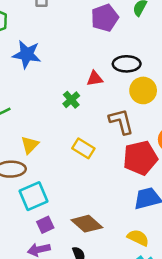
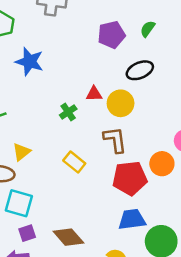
black ellipse: (127, 64) -> (140, 70), moved, turned -30
yellow circle: (143, 90) -> (121, 103), moved
cyan square: (34, 196) -> (19, 203), turned 32

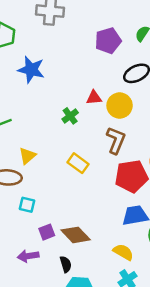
brown L-shape: (115, 140) -> (116, 140), turned 32
cyan square: (19, 203) -> (27, 205), size x0.6
purple square: (27, 233) -> (47, 232), moved

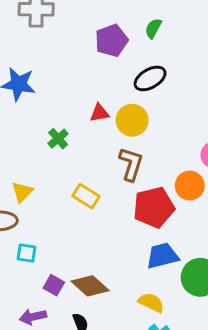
green cross: (70, 116) -> (58, 139), moved
purple square: (47, 232) -> (54, 285), turned -35

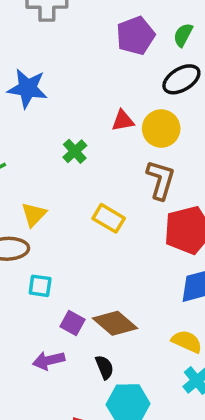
green semicircle: (153, 28) -> (183, 35), moved

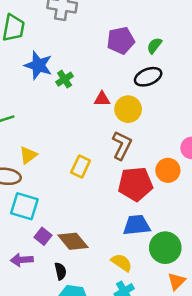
green cross: (75, 151) -> (65, 79), moved
yellow rectangle: (109, 218) -> (81, 166), turned 75
cyan square: (40, 286) -> (24, 206), size x1.6

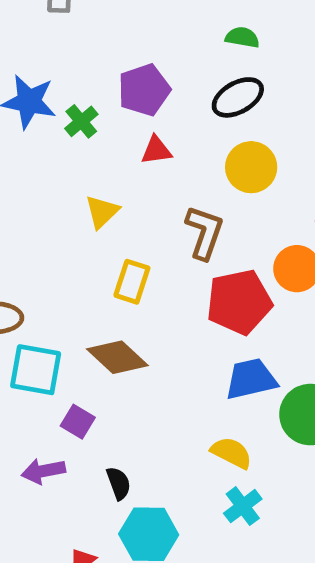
purple pentagon: (121, 41) -> (144, 90), moved
green semicircle: (154, 46) -> (242, 37), turned 70
yellow circle: (128, 109) -> (251, 167), moved
yellow triangle: (28, 155) -> (102, 212), moved
brown diamond: (73, 241) -> (117, 357), moved

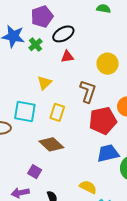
purple pentagon: (144, 90) -> (42, 17), moved
black ellipse: (238, 97) -> (63, 34), moved
cyan square: (36, 370) -> (25, 111), moved
yellow semicircle: (231, 453) -> (88, 187), moved

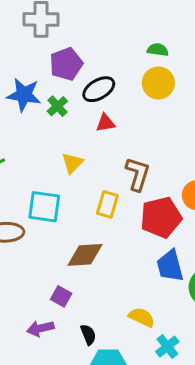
yellow circle: (108, 64) -> (158, 83), moved
yellow rectangle: (57, 112) -> (107, 204), moved
brown diamond: (51, 144) -> (85, 255), turned -45
blue trapezoid: (108, 153) -> (170, 266), turned -90

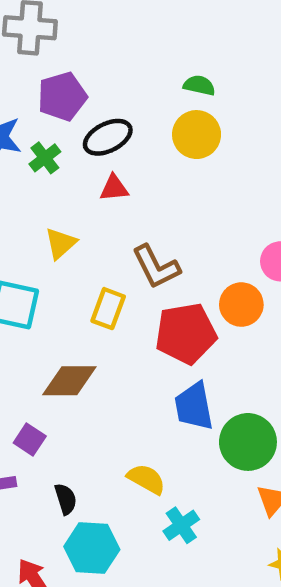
brown L-shape: (138, 174) -> (156, 267), turned 132

